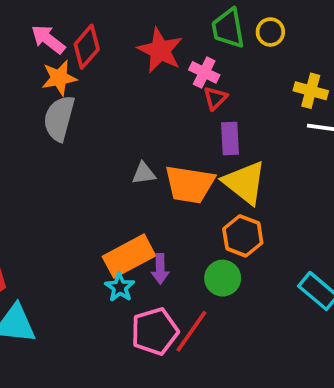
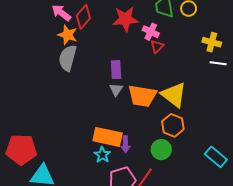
red star: (160, 50) -> (125, 19), turned -30
orange star: (59, 78) -> (68, 35), turned 30
purple rectangle: (230, 138) -> (116, 70), moved
gray triangle: (144, 173) -> (116, 90), turned -48
orange rectangle: (129, 256) -> (108, 137), turned 40

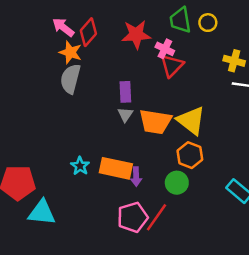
red triangle: (157, 46) -> (172, 66), size x1.5
cyan star: (102, 155) -> (80, 166), moved

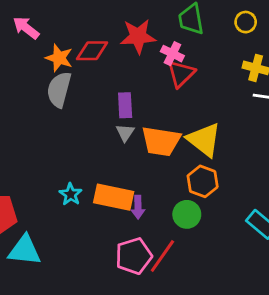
yellow circle: (208, 23) -> (246, 22), moved
pink arrow: (63, 27) -> (26, 28), moved
red diamond: (88, 32) -> (92, 51), moved, turned 48

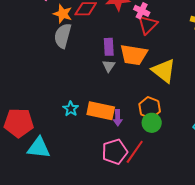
orange trapezoid: (161, 141) -> (134, 55), moved
orange hexagon: (203, 181) -> (150, 108), moved

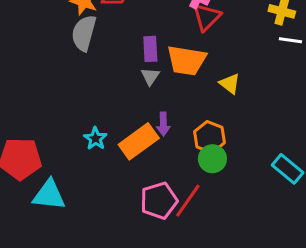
yellow triangle: (164, 71) -> (230, 84), size x0.6
orange rectangle: (101, 111) -> (139, 141), turned -48
purple arrow: (118, 118) -> (163, 124), moved

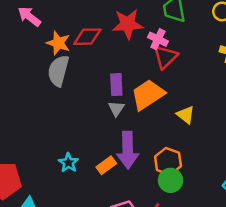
orange trapezoid: (186, 60) -> (148, 95), turned 138
purple arrow: (163, 124) -> (128, 150), size x1.8
orange rectangle: (139, 141) -> (106, 165), size x0.6

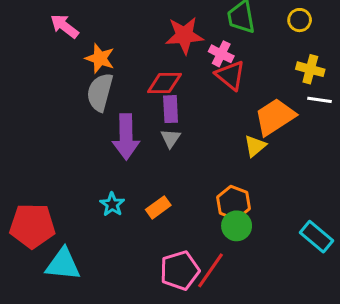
red diamond: (87, 37) -> (164, 83), moved
red triangle: (165, 57) -> (230, 75), turned -36
orange trapezoid: (148, 95) -> (275, 117), moved
yellow triangle: (186, 115) -> (255, 146), turned 42
purple arrow: (128, 150) -> (126, 137), moved

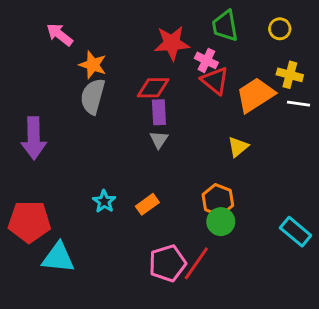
orange trapezoid: (275, 117) -> (255, 95), moved
purple arrow: (126, 137) -> (34, 138), moved

